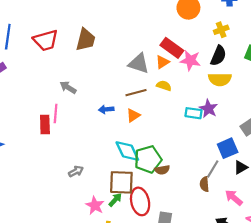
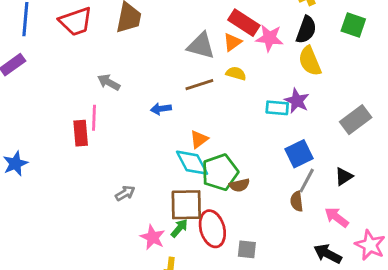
yellow semicircle: (220, 79) -> (310, 61), turned 70
orange triangle: (133, 115) -> (199, 139), moved
blue square: (228, 148) -> (299, 154), moved

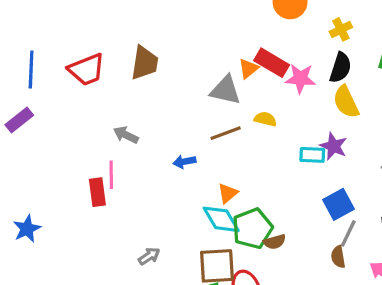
orange triangle: (232, 42) -> (248, 69), moved

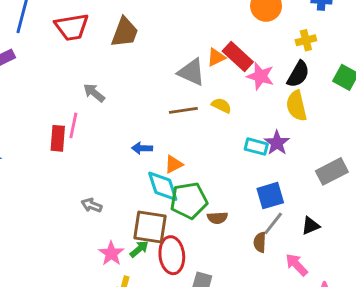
blue arrow: (184, 162) -> (142, 148), moved
brown semicircle: (275, 242) -> (217, 218), moved
gray arrow: (149, 256) -> (92, 205), turned -138

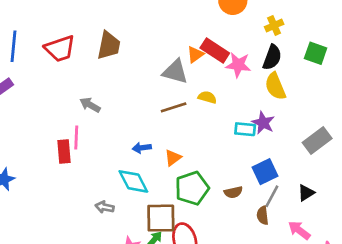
cyan diamond: (163, 186) -> (133, 181), moved
brown semicircle: (217, 218) -> (233, 192), moved

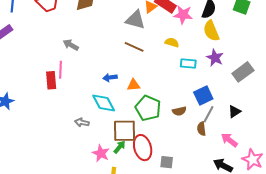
yellow semicircle: (207, 97) -> (172, 42), moved
brown line: (174, 107) -> (134, 47), turned 42
purple star: (263, 123) -> (215, 58), moved
orange triangle: (173, 158) -> (134, 85), turned 32
green pentagon: (192, 188) -> (148, 108), turned -30

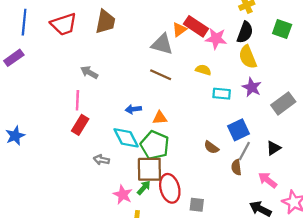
red rectangle: (51, 80) -> (80, 125), moved, turned 36
green pentagon: (148, 108) -> (155, 145), moved
brown semicircle: (179, 111) -> (211, 147), turned 48

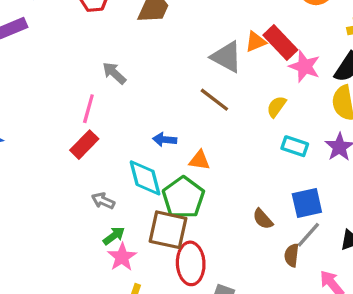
yellow semicircle: (203, 70) -> (276, 107), turned -84
green arrow: (144, 188) -> (114, 236), moved

